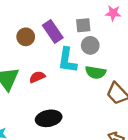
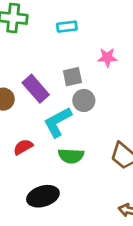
cyan L-shape: (67, 60) -> (58, 122), turned 60
green semicircle: (96, 72) -> (71, 156), moved

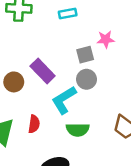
gray square: (72, 77) -> (85, 55), moved
red semicircle: (23, 147) -> (34, 124), turned 132

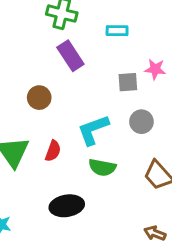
purple rectangle: (43, 71) -> (70, 56), moved
gray circle: (87, 79) -> (141, 122), moved

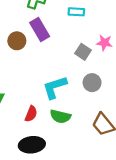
gray square: (128, 82) -> (83, 52), turned 35
brown circle: (39, 98) -> (17, 41), moved
red semicircle: (53, 151) -> (31, 114), moved

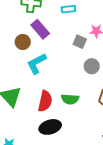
cyan L-shape: (55, 87) -> (37, 63), moved
red semicircle: (31, 114) -> (45, 101), size x1.5

